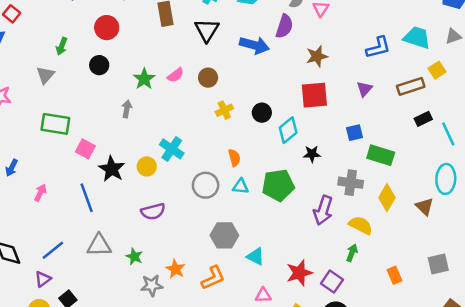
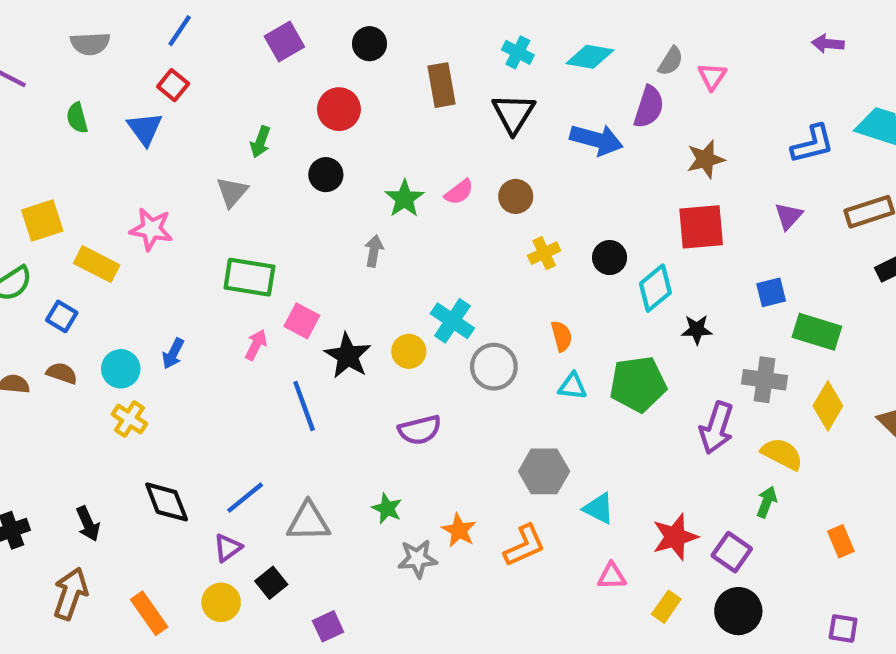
gray circle: (206, 185) -> (494, 367), moved
pink arrow: (40, 193) -> (256, 345), moved
gray triangle: (99, 245) -> (308, 522), moved

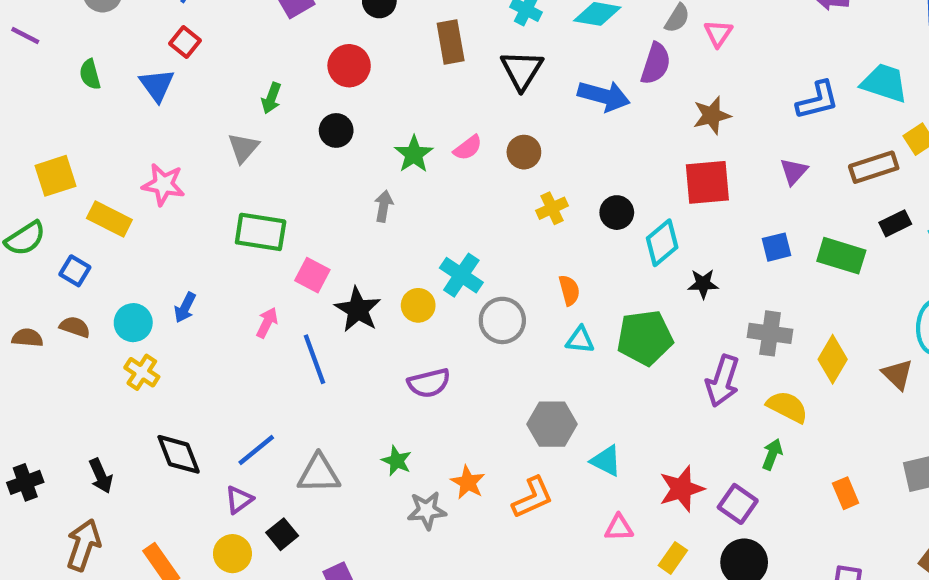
green rectangle: (817, 332) -> (841, 256), moved
pink arrow: (256, 345) -> (267, 323), moved

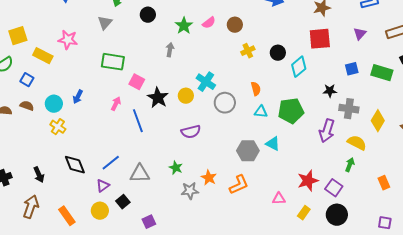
black star: (703, 284) -> (330, 91), moved
cyan triangle: (606, 461) -> (273, 144), moved

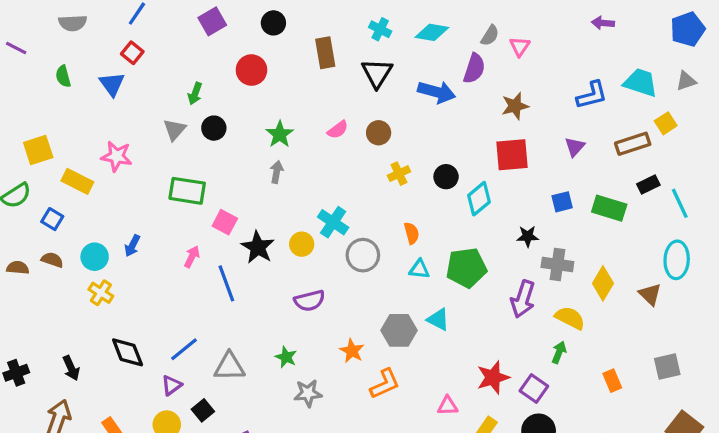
black circle: (148, 15) -> (214, 128), moved
green star: (184, 26) -> (280, 134), moved
orange star: (209, 178) -> (352, 351), moved

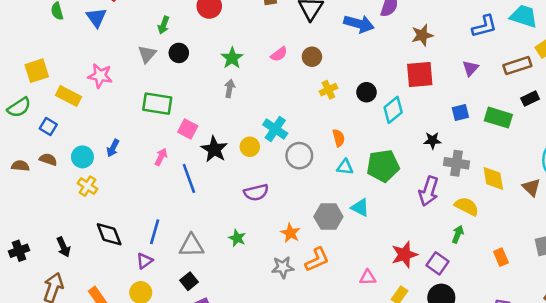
yellow diamond: (603, 283) -> (493, 178), turned -40
blue line: (184, 349) -> (155, 232), turned -35
gray star: (308, 393) -> (283, 267), moved
black square: (203, 410) -> (189, 281), moved

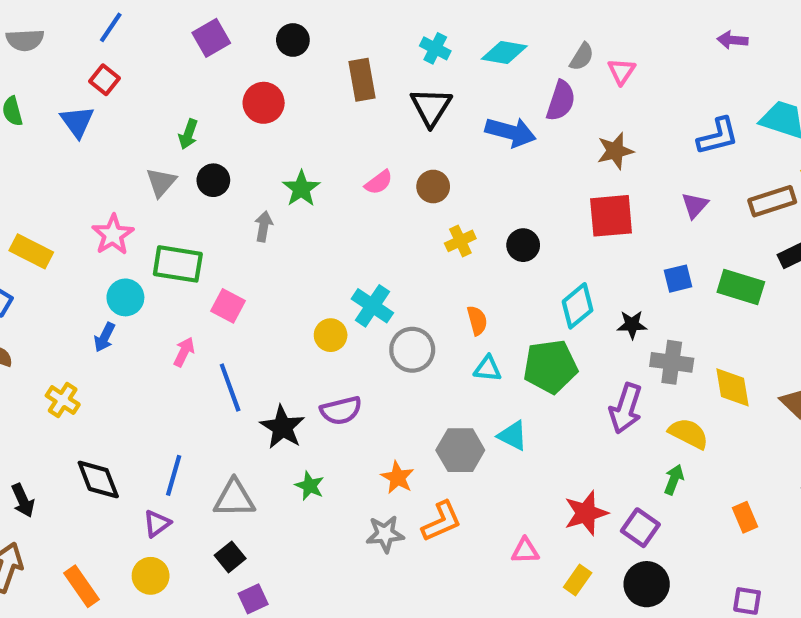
pink star: (100, 76) -> (113, 235), moved, turned 30
gray arrow: (230, 88) -> (264, 226), moved
cyan diamond: (393, 110) -> (578, 306), moved
black star: (214, 149) -> (282, 427), moved
cyan circle: (82, 157) -> (125, 297), moved

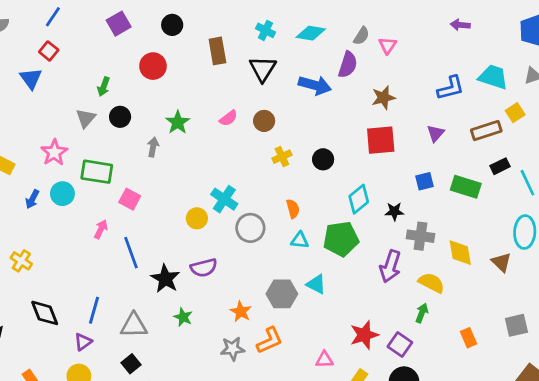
blue arrow: (105, 337) -> (32, 199), moved

